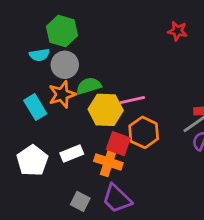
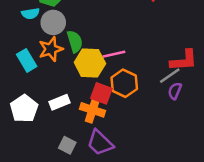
green semicircle: (89, 86) -> (75, 41), turned 90

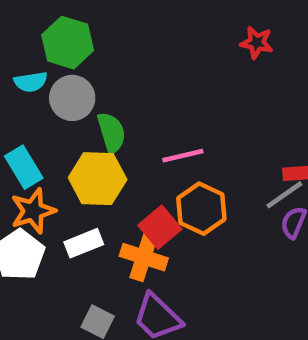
orange star: (51, 49) -> (33, 211), moved
yellow hexagon: (90, 63) -> (98, 179), moved
red square: (101, 93) -> (160, 227), turned 30

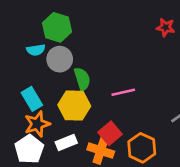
orange hexagon: (201, 209) -> (142, 148), moved

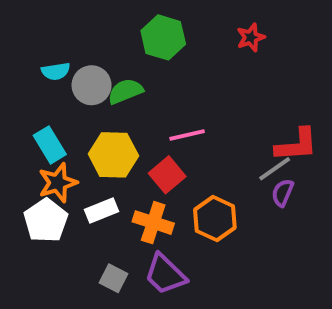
green hexagon: (57, 27) -> (163, 37), moved
red star: (166, 27) -> (251, 37), turned -30
green semicircle: (82, 79) -> (125, 91), moved, turned -95
red square: (110, 133) -> (167, 175), moved

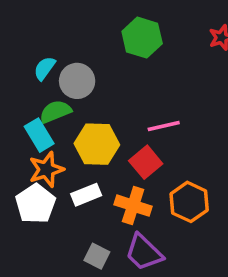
cyan semicircle: (56, 71) -> (45, 68), turned 135
green semicircle: (125, 91) -> (55, 112), moved

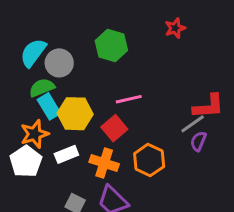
green hexagon: (142, 38) -> (111, 46), moved
cyan semicircle: (45, 68) -> (33, 53), size x1.5
cyan rectangle: (39, 135) -> (49, 106), moved

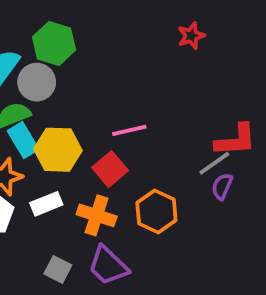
green hexagon: (111, 46) -> (54, 43), moved

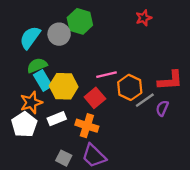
green hexagon: (54, 43) -> (80, 21), moved
gray circle: (37, 82) -> (59, 34), moved
gray line: (214, 163) -> (145, 100), moved
orange hexagon: (156, 212) -> (130, 87), moved

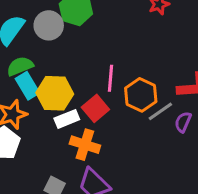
pink line: (107, 75) -> (111, 78), turned -72
white rectangle: (57, 119) -> (67, 119), moved

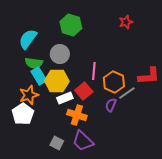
gray circle: (49, 25) -> (60, 54), moved
green semicircle: (20, 66) -> (34, 63), turned -150
purple semicircle: (183, 122) -> (111, 105), moved

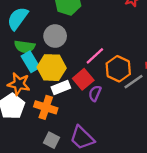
pink line: (94, 71) -> (95, 56), turned 42
orange star: (29, 95) -> (19, 84), turned 30
purple semicircle: (111, 105) -> (95, 93), moved
orange cross: (77, 115) -> (46, 107), moved

